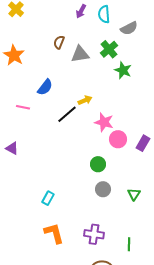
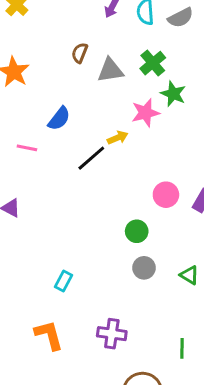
gray semicircle: (129, 28) -> (181, 18), moved
pink star: (104, 122) -> (145, 113), moved, turned -30
green triangle: (134, 194) -> (189, 275), turned -32
orange L-shape: (54, 233) -> (49, 335), moved
purple cross: (94, 234) -> (112, 334), moved

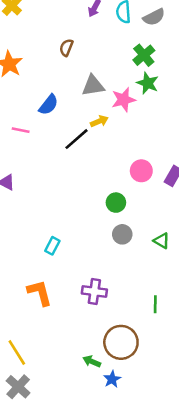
green cross: (153, 63) -> (144, 55), moved
gray triangle: (110, 70) -> (93, 86), moved

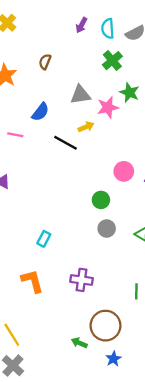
brown semicircle: (66, 48) -> (45, 62), moved
green cross: (144, 55) -> (112, 61), moved
black line: (77, 139) -> (66, 143), turned 70
blue star: (112, 379) -> (113, 359), moved

